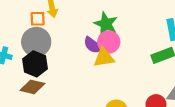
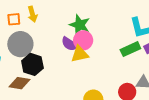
orange square: (38, 19) -> (14, 19), moved
black hexagon: (35, 64) -> (32, 64), moved

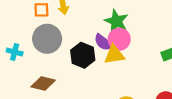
black hexagon: (32, 64) -> (83, 55), moved

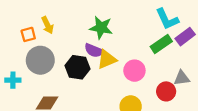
pink circle: (119, 39) -> (134, 71), moved

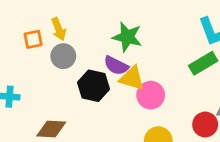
yellow triangle: (107, 59) -> (132, 78), turned 35
gray circle: (40, 60) -> (63, 56), moved, size x0.7
pink circle: (134, 71) -> (151, 95), moved

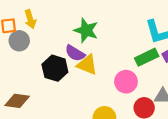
gray circle: (63, 56) -> (19, 41), moved
pink circle: (151, 95) -> (126, 82), moved

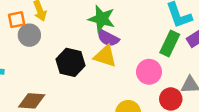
purple semicircle: (75, 53) -> (108, 38), moved
green rectangle: (147, 57) -> (170, 44), turned -35

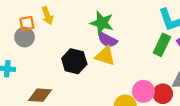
gray circle: (29, 35) -> (25, 37), moved
pink circle: (149, 72) -> (143, 91), moved

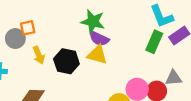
yellow arrow: (47, 16) -> (39, 55), moved
orange square: (27, 23) -> (28, 28), moved

